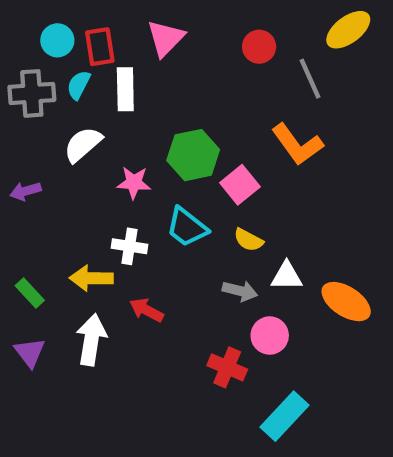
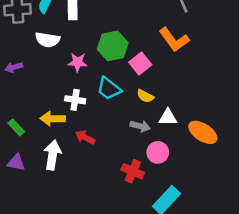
white semicircle: (83, 144) -> (48, 40), turned -130
purple triangle: (30, 352) -> (16, 162), turned -42

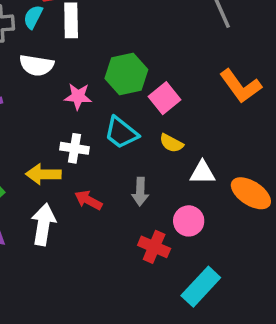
orange L-shape: (174, 40) -> (241, 86), moved
gray arrow: (140, 126) -> (140, 192), moved, turned 78

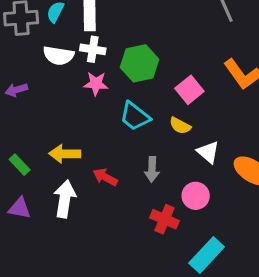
pink square: (164, 98) -> (189, 90), moved
white cross: (75, 148) -> (93, 49), moved
white triangle: (202, 173) -> (208, 152), turned 40

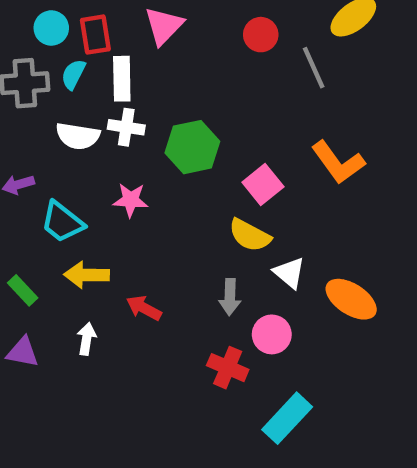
pink star: (96, 84) -> (131, 200), moved
cyan trapezoid: (135, 116) -> (62, 222), moved
yellow semicircle: (180, 126) -> (250, 235), size x1.4
gray arrow: (152, 169) -> (230, 297), moved
white arrow: (65, 199) -> (87, 339), size x0.6

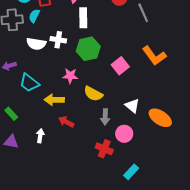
white rectangle: (122, 79) -> (83, 18), moved
pink star: (131, 200) -> (70, 76), moved
yellow semicircle: (250, 235) -> (93, 94), moved
yellow arrow: (87, 275) -> (54, 100), moved
cyan rectangle: (287, 418) -> (131, 172), size x0.7

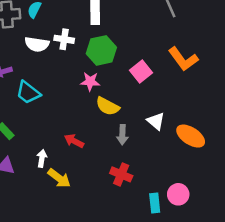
pink star: (70, 76) -> (90, 81), moved
yellow arrow: (54, 100) -> (59, 178), moved, turned -144
pink circle: (124, 134) -> (178, 194), moved
cyan rectangle: (131, 172) -> (155, 203), turned -49

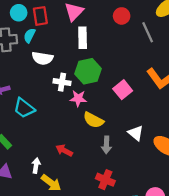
white cross: (64, 39) -> (62, 82), moved
white semicircle: (37, 44) -> (42, 58), moved

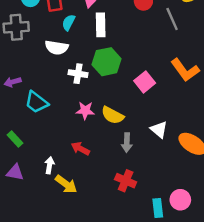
cyan semicircle: (29, 35) -> (69, 22), moved
pink star: (78, 98) -> (85, 111), moved

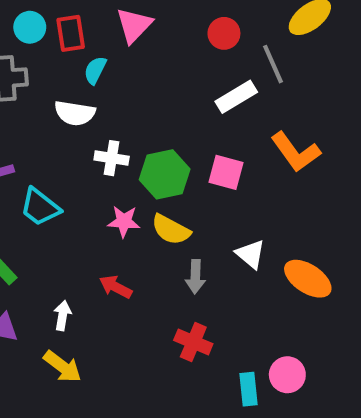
white rectangle: (101, 25) -> (236, 97), moved, turned 60
green hexagon: (107, 62) -> (165, 174), moved
pink square: (145, 82) -> (226, 172), turned -36
yellow arrow: (66, 184) -> (62, 367), moved

